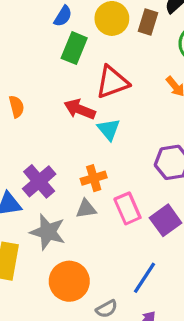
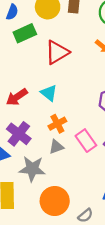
green rectangle: (74, 48) -> (25, 33), turned 55
red arrow: (80, 109) -> (17, 97), moved, turned -45
cyan triangle: (109, 129) -> (49, 93), moved

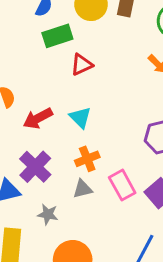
red triangle: (57, 52) -> (82, 65), moved, size x0.7
gray star: (32, 169) -> (48, 214), size x0.6

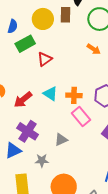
orange cross: (87, 159) -> (74, 95), moved, turned 35
pink rectangle: (122, 185) -> (81, 117), moved

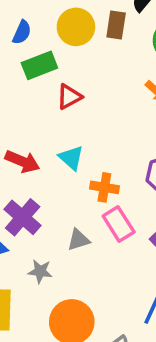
orange cross: (74, 95) -> (104, 187), moved
red arrow: (23, 100) -> (22, 161), turned -126
pink rectangle: (81, 117) -> (119, 224), moved

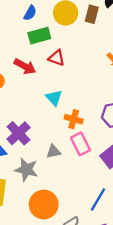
red triangle: (69, 97) -> (57, 58), turned 42
red arrow: (22, 161) -> (25, 66), moved
gray star: (40, 271) -> (26, 170), size x1.5

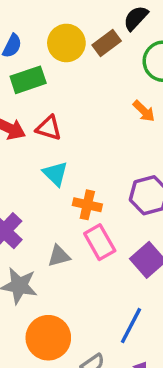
brown rectangle: (92, 14) -> (107, 43), turned 42
red triangle: (57, 58) -> (49, 128), moved

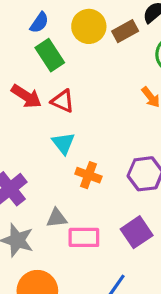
green rectangle: (28, 80) -> (50, 55), turned 68
pink rectangle: (100, 242) -> (84, 237), moved, turned -68

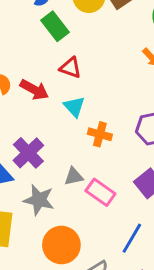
red arrow: (26, 96) -> (34, 90), moved
pink rectangle: (84, 237) -> (100, 192), turned 40

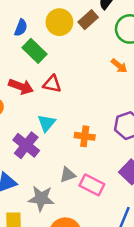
red arrow: (34, 90) -> (21, 87), moved
cyan triangle: (74, 107) -> (46, 123), moved, turned 30
purple cross: (28, 153) -> (26, 145), moved

